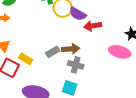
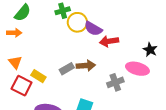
gray cross: (76, 65) -> (115, 82), moved, turned -35

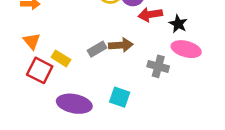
black star: (150, 50) -> (178, 24), moved
gray cross: (115, 82) -> (158, 66), turned 35

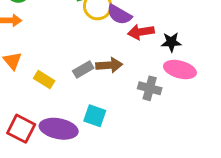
black star: (178, 24) -> (171, 42), turned -30
red square: (40, 70) -> (21, 129), moved
cyan square: (120, 97) -> (95, 116), moved

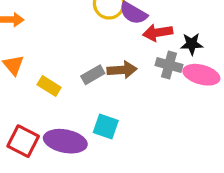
gray cross: (150, 88) -> (169, 65), moved

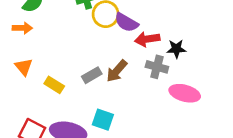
brown arrow: (122, 70) -> (117, 71), turned 135
pink ellipse: (201, 75) -> (185, 93), moved

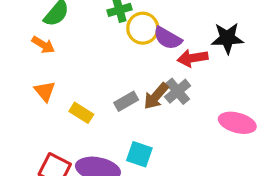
orange arrow: (22, 28) -> (43, 45), turned 30
black star: (176, 49) -> (227, 38), moved, size x1.4
gray cross: (157, 67) -> (178, 91), moved, turned 35

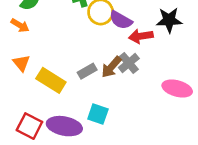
yellow rectangle: (81, 113) -> (51, 80), size x1.5

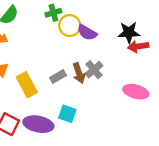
red arrow: (141, 36) -> (138, 46), moved
brown arrow: (111, 67) -> (79, 73), turned -60
yellow rectangle: (51, 80) -> (27, 85), turned 30

